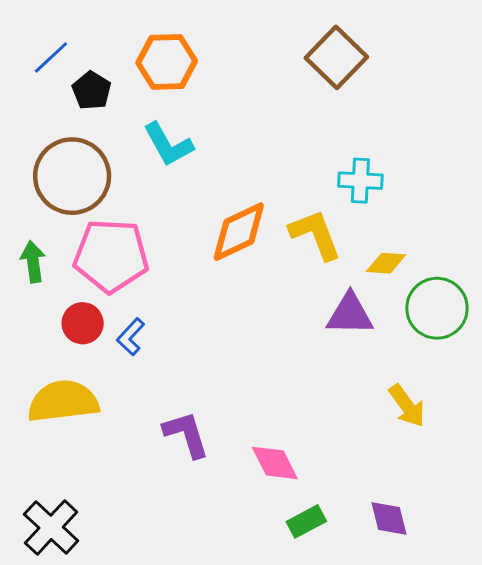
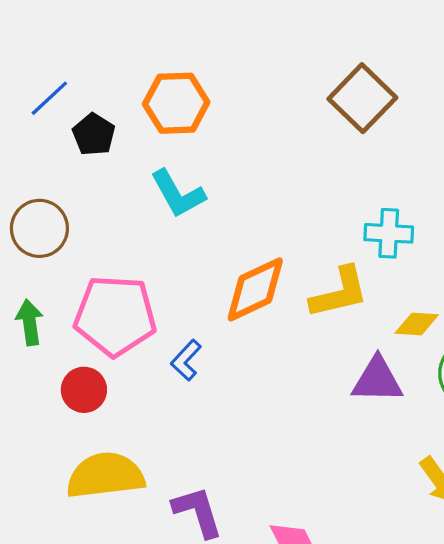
brown circle: (72, 176) -> (39, 228), moved, size x0.7
yellow L-shape: (315, 235) -> (339, 293), turned 98
blue L-shape: (131, 337) -> (186, 360), moved
yellow semicircle: (63, 401) -> (105, 476), moved

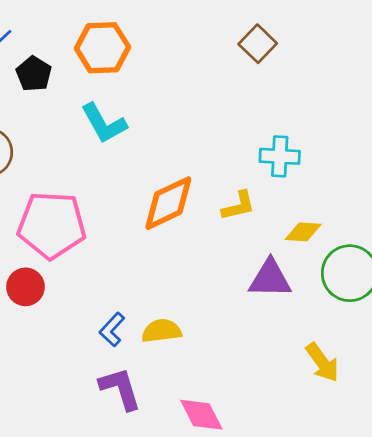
brown square: (362, 98) -> (258, 44), size x0.7
yellow L-shape: (339, 293) -> (238, 206), size x0.7
blue L-shape: (186, 360) -> (112, 329), moved
yellow semicircle: (105, 476) -> (162, 331), moved, size x0.6

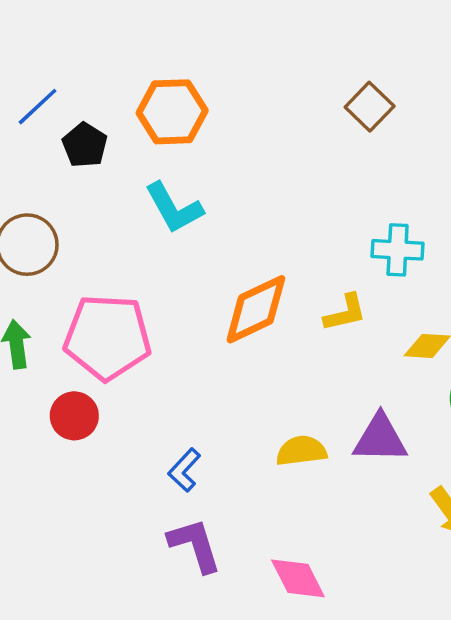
purple triangle: (270, 279) -> (380, 439), moved
yellow semicircle: (162, 331) -> (301, 451), moved

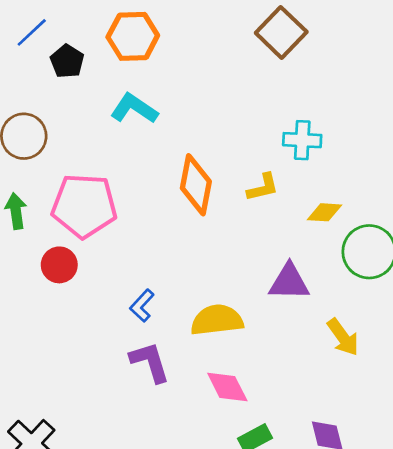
brown square: (370, 107) -> (281, 32), size x1.4
cyan L-shape: (174, 208) -> (134, 109), turned 153
orange diamond: (256, 309) -> (196, 185), turned -54
yellow semicircle: (301, 451) -> (217, 320), moved, size x1.4

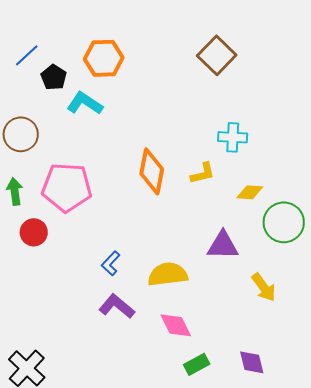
cyan L-shape: (134, 109) -> (85, 103), moved
red circle: (59, 265) -> (34, 232), moved
purple L-shape: (150, 362) -> (117, 306), turned -33

